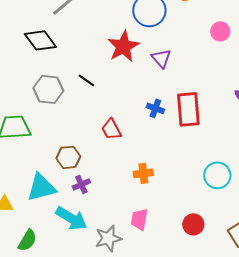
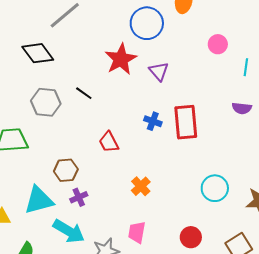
orange cross: (143, 173) -> (141, 186), turned -36

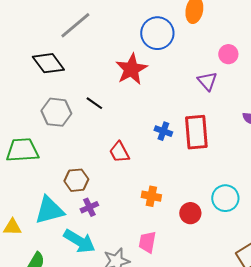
purple triangle: (159, 71) -> (207, 81), moved
orange cross: (141, 186) -> (151, 196), turned -36
red circle: (191, 237) -> (190, 213), moved

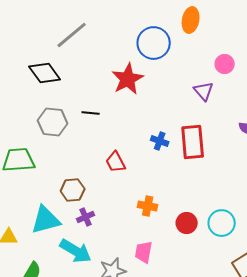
black line: (94, 103) -> (91, 113), turned -30
cyan circle: (225, 198) -> (222, 223), moved

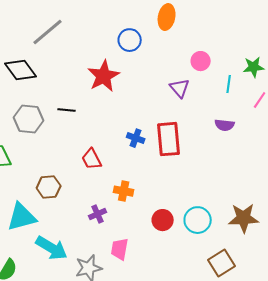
blue circle: (154, 43) -> (130, 40), size x0.7
orange cross: (148, 206) -> (124, 191), moved
purple cross: (86, 217) -> (98, 214), moved

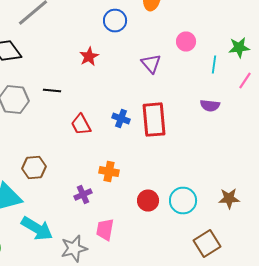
red star: (104, 76) -> (89, 57), size x0.6
purple triangle: (180, 88) -> (151, 64), moved
red trapezoid: (92, 159) -> (81, 125), moved
brown star: (244, 218) -> (229, 199), size x0.7

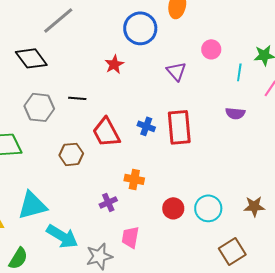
blue circle: (115, 21) -> (140, 28), size x1.4
red trapezoid: (81, 125) -> (106, 132), size x1.4
brown hexagon: (34, 168) -> (71, 154), moved

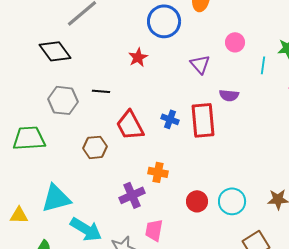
purple semicircle: (235, 113) -> (229, 95), moved
purple cross: (108, 202) -> (132, 195), size x1.4

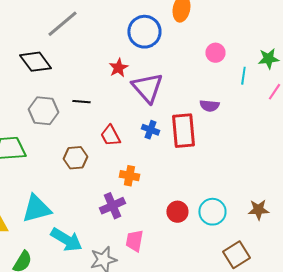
purple triangle: (200, 64) -> (147, 88), moved, size x1.6
red trapezoid: (130, 125) -> (110, 136), size x0.7
orange cross: (158, 172) -> (129, 176), moved

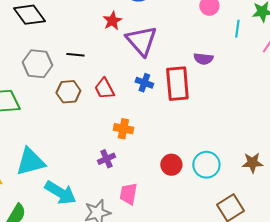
brown hexagon: (75, 158) -> (68, 92), moved
purple cross: (112, 206) -> (106, 159), size x0.7

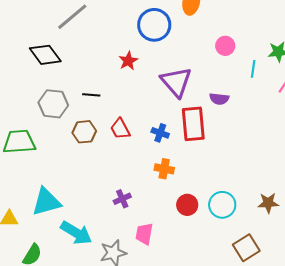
purple triangle: (141, 41) -> (176, 82), moved
blue cross: (144, 83) -> (160, 133), moved
orange cross: (123, 129) -> (164, 169), moved

